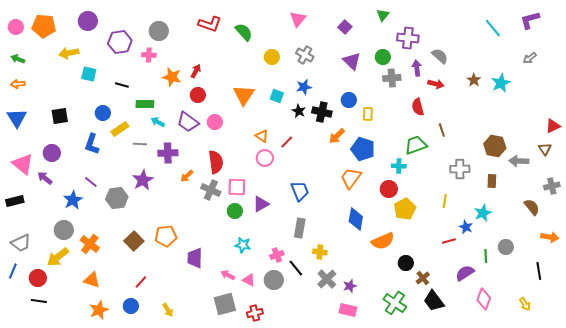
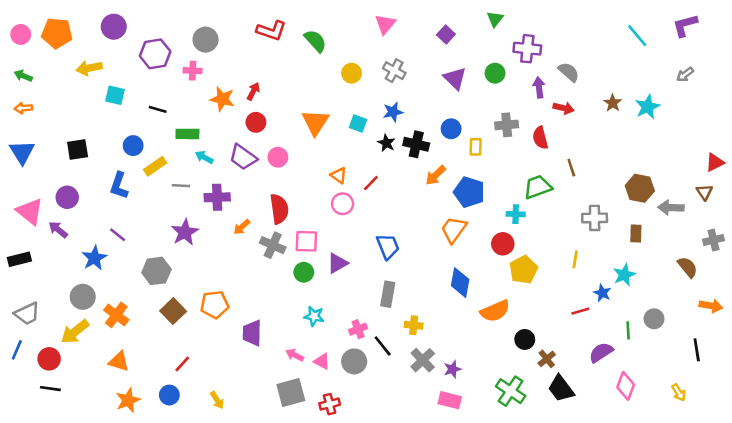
gray cross: (392, 78) -> (507, 125), moved
gray hexagon: (117, 198) -> (156, 271), moved

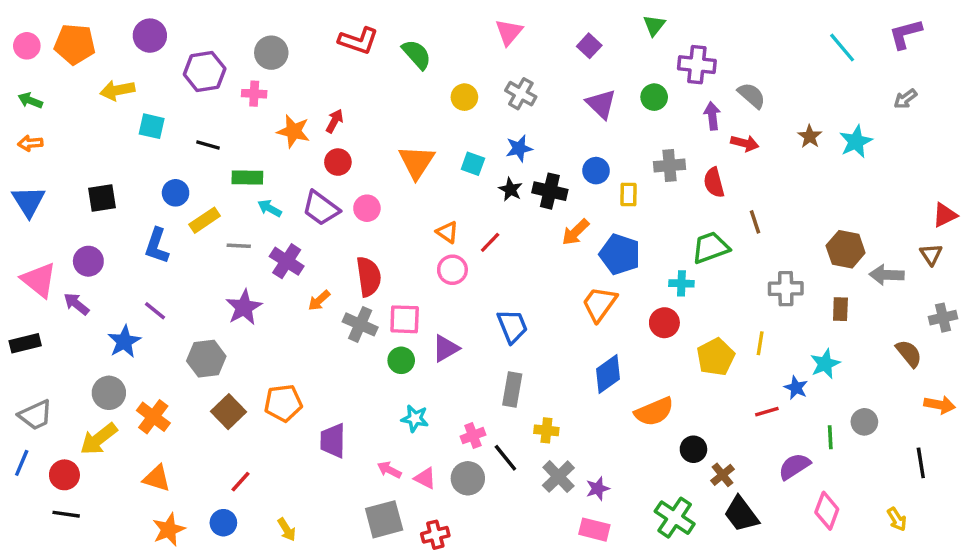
purple cross: (217, 197) -> (287, 261), turned 35
yellow pentagon: (523, 270) -> (716, 357), moved
blue diamond: (460, 283) -> (608, 374), turned 44

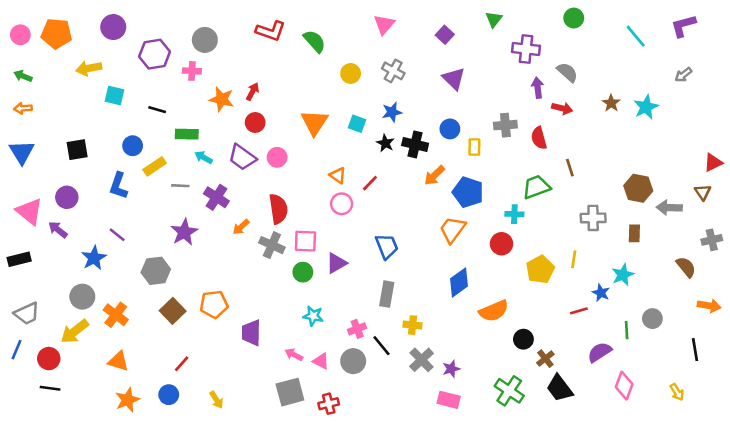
green circle: (654, 97) -> (574, 18), moved

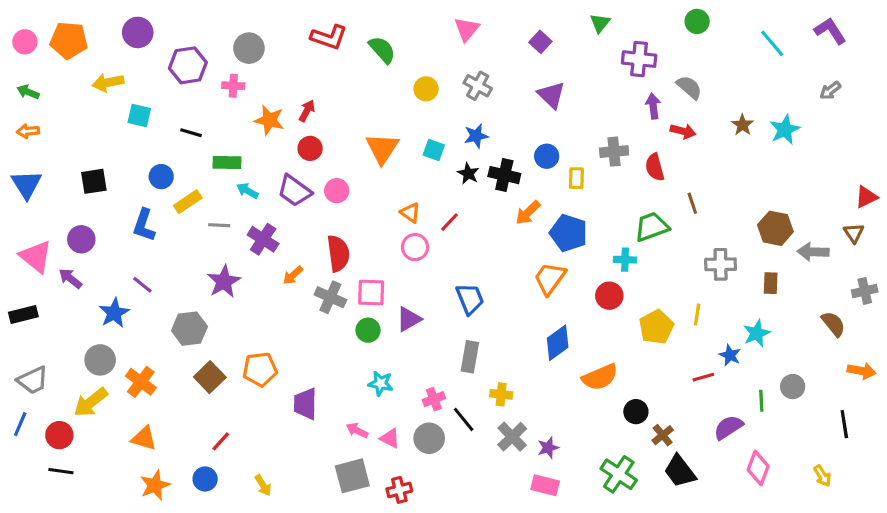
purple L-shape: (683, 26) -> (830, 31), turned 72

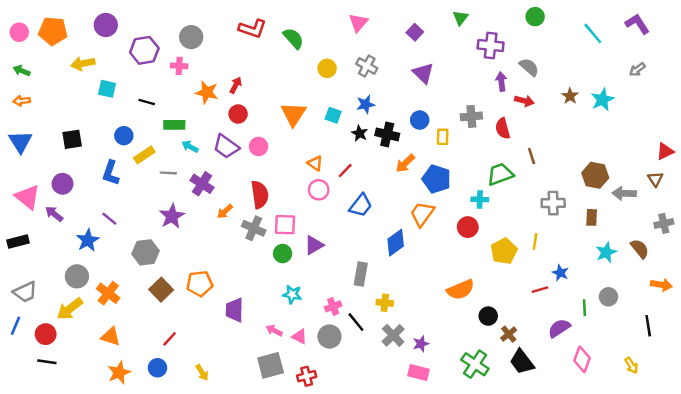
blue trapezoid: (470, 299) -> (361, 205), moved, turned 60
cyan star: (757, 333) -> (606, 252), moved
blue diamond: (558, 343) -> (396, 243), moved

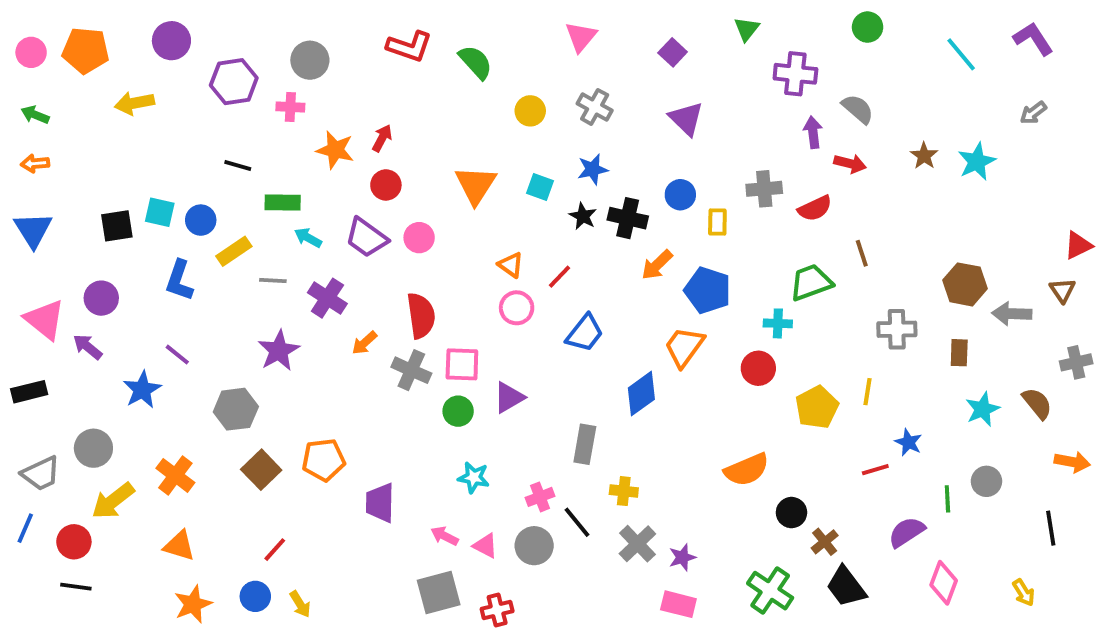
cyan square: (107, 89) -> (160, 212), moved
red semicircle: (503, 128) -> (815, 208), turned -100
gray circle: (77, 276) -> (93, 448), moved
yellow arrow: (202, 373) -> (300, 604), moved

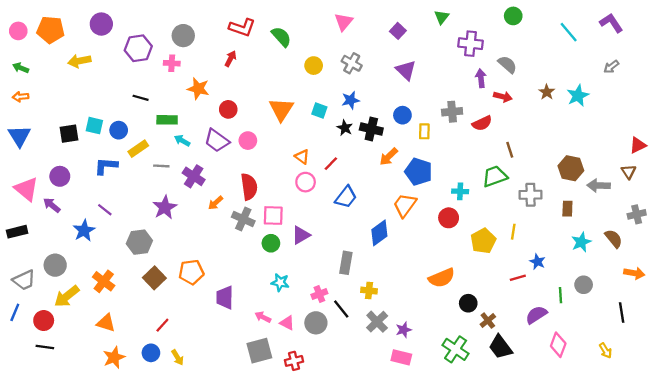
red arrow: (382, 138) -> (231, 59), moved
blue L-shape: (179, 281) -> (106, 166), turned 75
green trapezoid: (811, 282) -> (495, 176), moved

